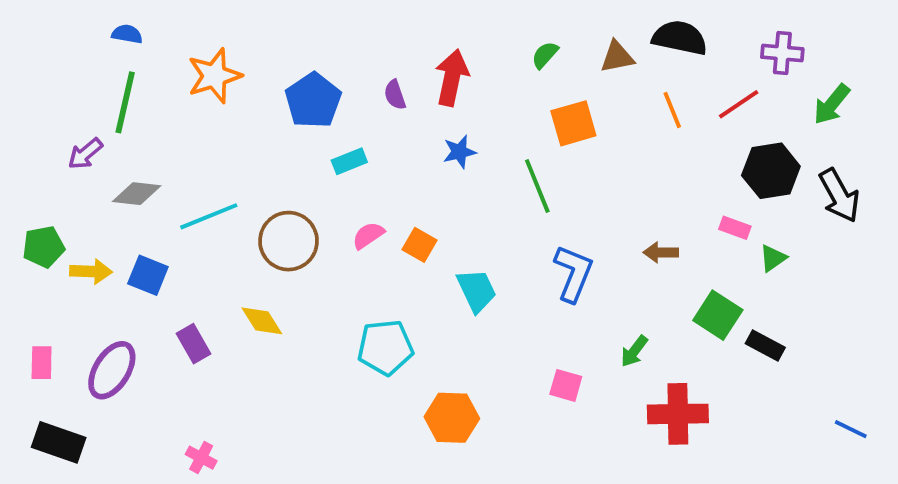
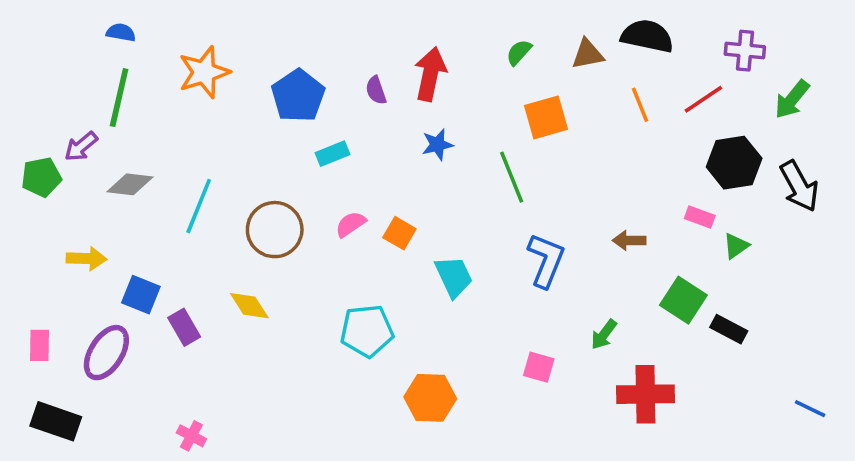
cyan line: (209, 216) -> (199, 206), turned -46
green pentagon: (43, 247) -> (41, 177), moved
blue square: (148, 275) -> (141, 295), moved

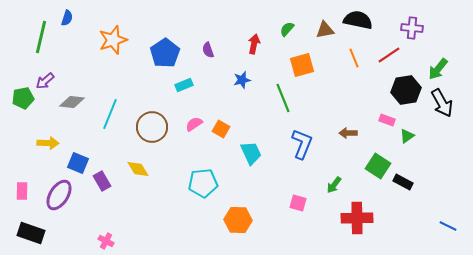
blue semicircle: (121, 32) -> (67, 18), turned 98
red arrow: (430, 74) -> (254, 44), moved, size x0.7
green line: (119, 98) -> (41, 37), moved
green arrow: (792, 99) -> (438, 69), moved

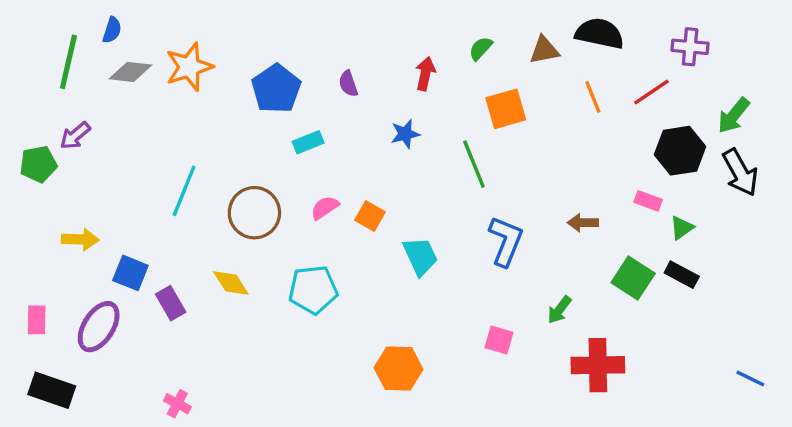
gray diamond: (72, 102) -> (130, 72), moved
black rectangle: (403, 182) -> (682, 275), moved
cyan pentagon: (203, 183) -> (313, 290), moved

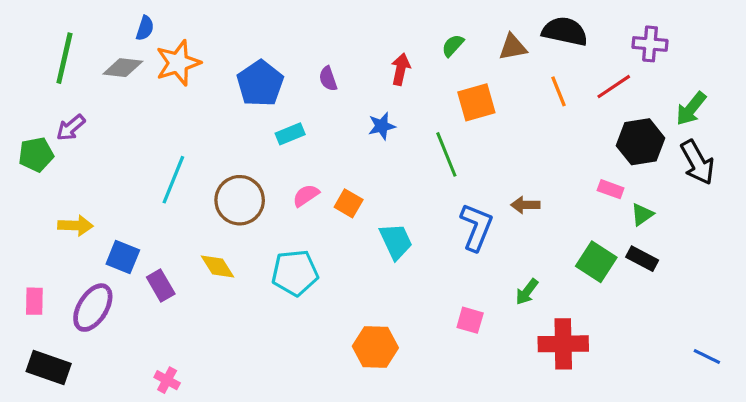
blue semicircle: (112, 30) -> (145, 28), moved
brown arrow: (583, 223) -> (525, 205), moved

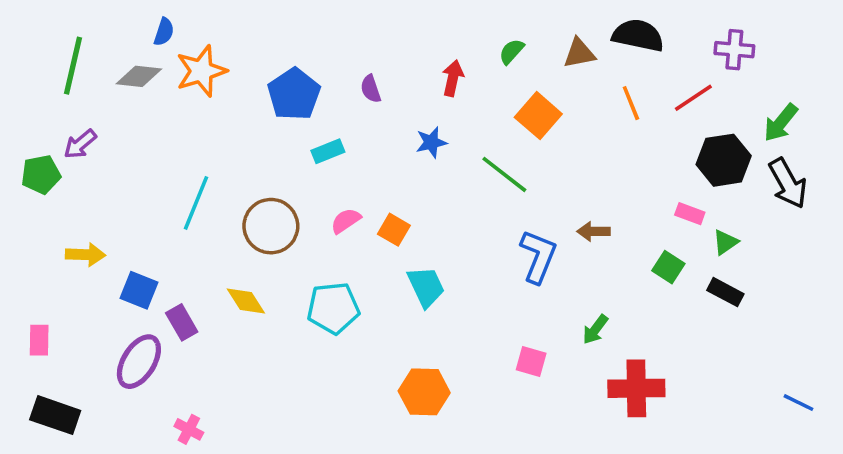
orange square: (476, 102) -> (538, 116), turned -33
green line: (446, 154) -> (504, 174), turned -30
cyan trapezoid: (396, 241) -> (426, 287), moved
green square: (596, 262) -> (668, 267), moved, size x0.7
purple ellipse: (93, 308) -> (139, 362), moved

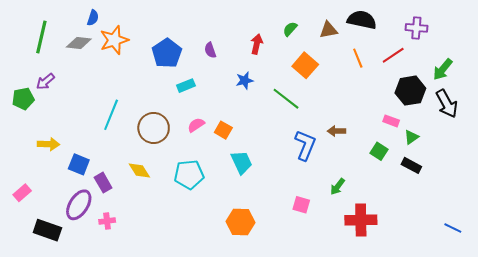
pink rectangle: (39, 340) -> (22, 193), turned 48
black rectangle: (55, 415) -> (47, 230), moved
pink cross: (189, 429) -> (107, 221), moved, turned -35

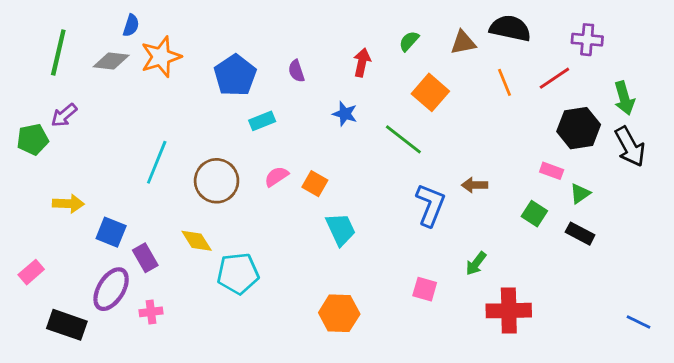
green arrow: (443, 69) -> (624, 98), turned -55
blue star: (245, 80) -> (345, 114), turned 30
cyan pentagon: (189, 174) -> (238, 273), moved

